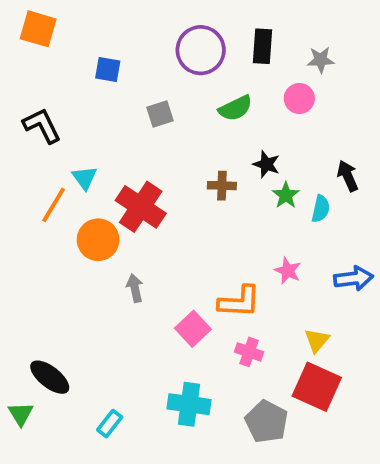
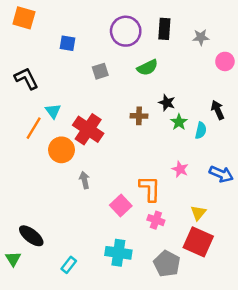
pink circle: (299, 98) -> (225, 61), moved
blue arrow: (353, 278) -> (221, 174), turned 30
orange L-shape: (239, 302) -> (150, 189), turned -92

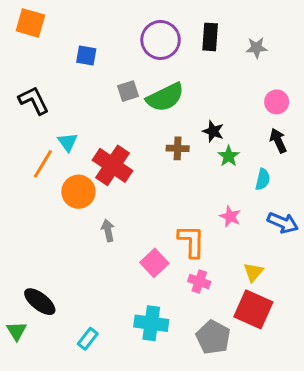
pink circle: (225, 61) -> (277, 102), moved
green semicircle: (147, 68) -> (165, 97), moved, size x1.4
cyan semicircle: (201, 130) -> (263, 179), moved

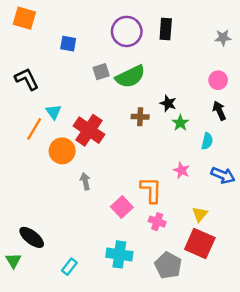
gray star: (256, 48) -> (223, 38), moved

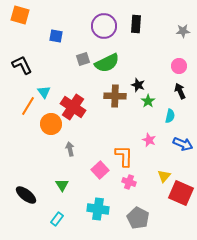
brown cross: (140, 117) -> (115, 96), size x1.5
red square: (200, 243) -> (181, 193), moved
green triangle: (13, 261) -> (62, 185), moved

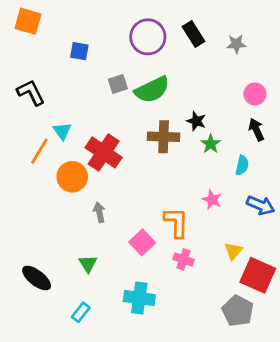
black rectangle: (136, 24) -> (194, 34), turned -36
gray star: (183, 31) -> (236, 44), moved
gray pentagon: (138, 218) -> (238, 311), moved

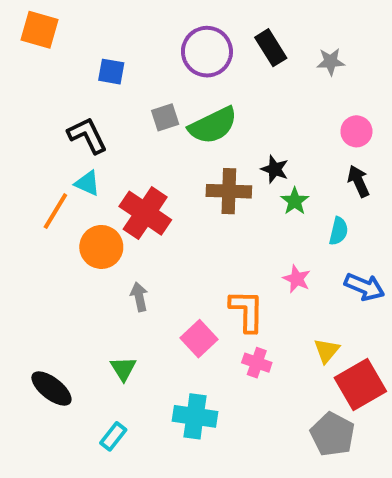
black L-shape: (31, 93) -> (87, 135), moved
cyan triangle: (62, 131) -> (87, 183), turned -30
red square: (258, 275) -> (360, 385), turned 36

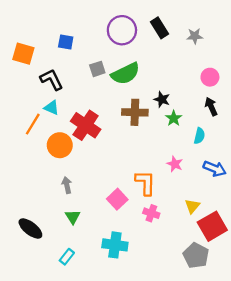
orange square: (40, 30) -> (23, 54), moved
gray arrow: (139, 297) -> (67, 185), moved

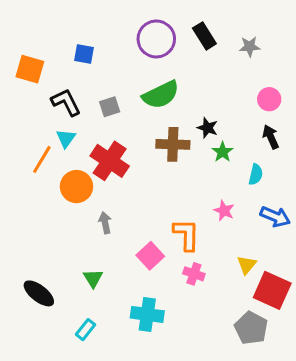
gray square: (97, 69) -> (110, 107), moved
cyan triangle: (52, 108) -> (66, 138), turned 42
gray arrow: (67, 185) -> (105, 223), moved
red square: (212, 226) -> (272, 290), turned -36

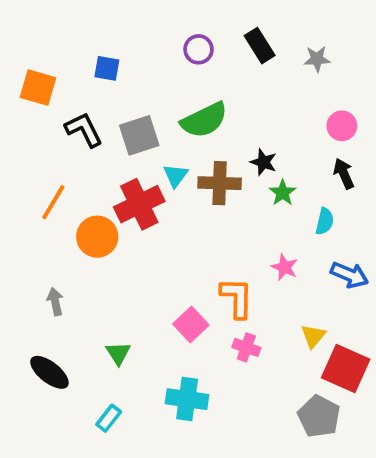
purple circle: (156, 39) -> (199, 49), size x0.6
gray square: (110, 107) -> (139, 135), size x1.5
cyan triangle: (66, 138) -> (176, 175), moved
red cross: (110, 161) -> (139, 204), turned 30
gray arrow: (105, 223) -> (55, 302), moved

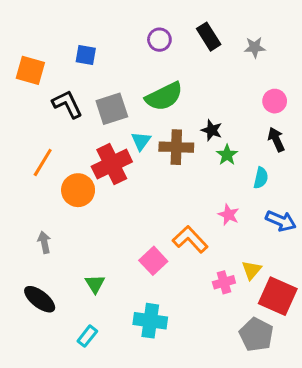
orange L-shape: (237, 298) -> (190, 239), turned -44
pink cross: (246, 347) -> (224, 282), moved, turned -35

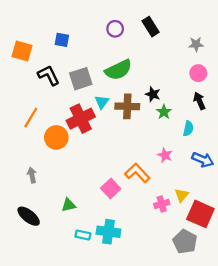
gray star: (255, 47) -> (196, 44), moved
green triangle: (95, 284) -> (69, 205), turned 48
cyan rectangle: (87, 336) -> (83, 235), moved, turned 64

